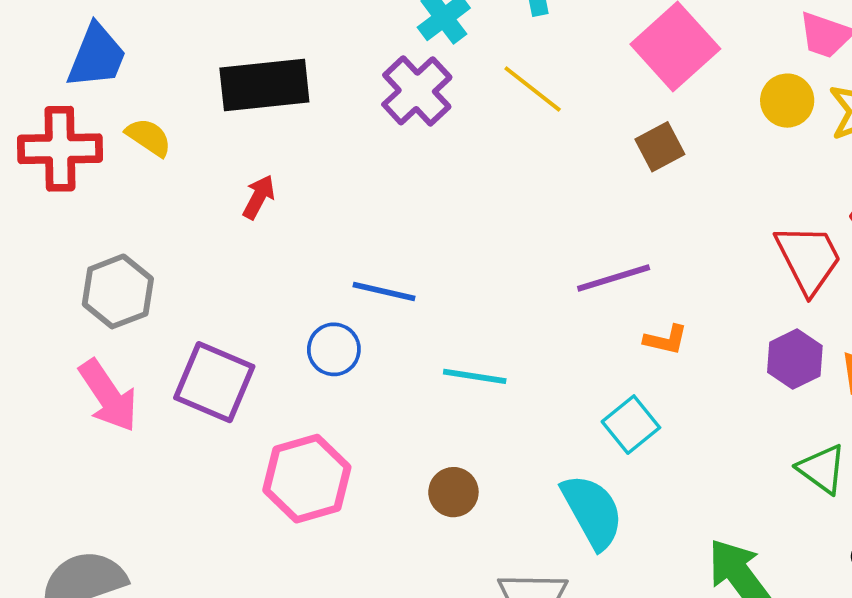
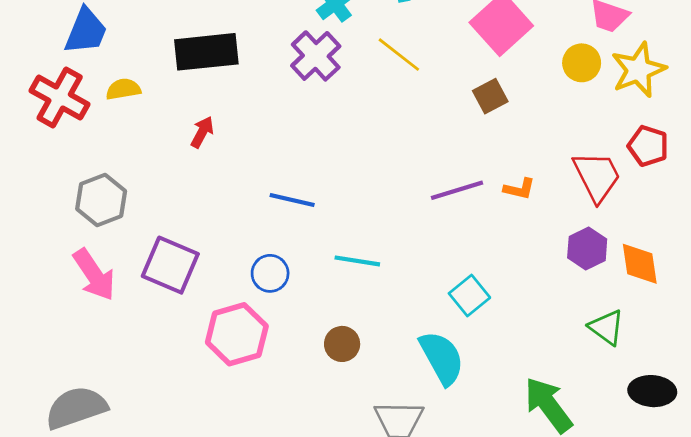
yellow semicircle: (149, 137) -> (123, 89), turned -44
red cross: (60, 149) -> (60, 97), turned 30
orange L-shape: (666, 340) -> (519, 189), moved
blue circle: (334, 349) -> (270, 273), moved

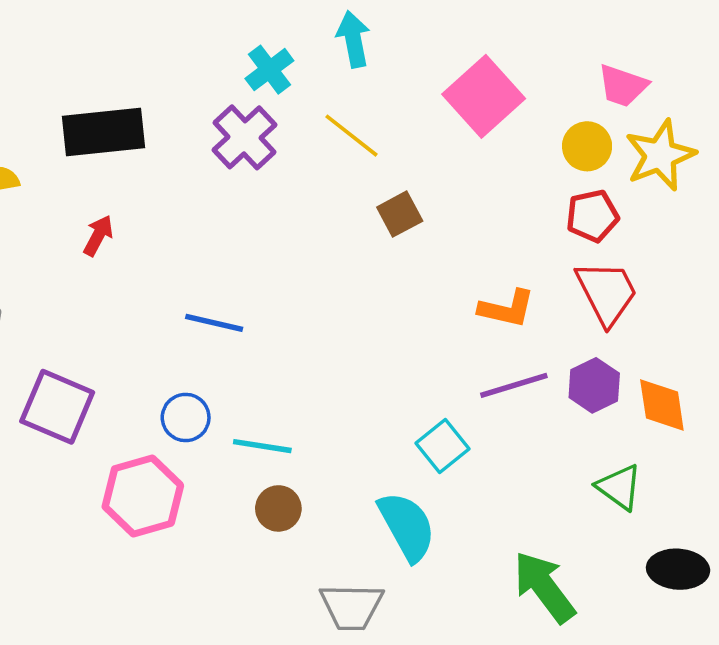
brown square: (490, 96) -> (400, 214), moved
red pentagon: (648, 146) -> (592, 216), moved, turned -30
orange L-shape: (519, 189) -> (507, 309), size x1.4
purple line: (457, 190) -> (514, 385), moved
cyan line: (357, 261) -> (262, 446), moved

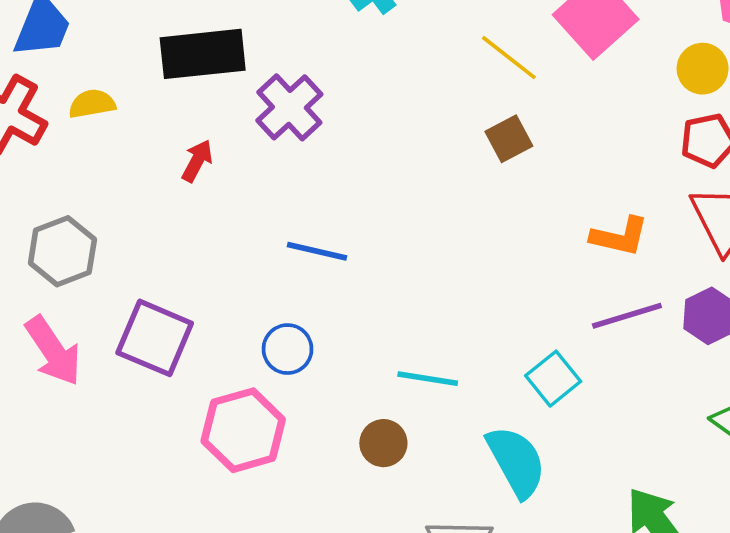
yellow line: (352, 136) -> (509, 58), moved
purple cross: (244, 137) -> (289, 107), moved
cyan line: (262, 446) -> (428, 379), moved

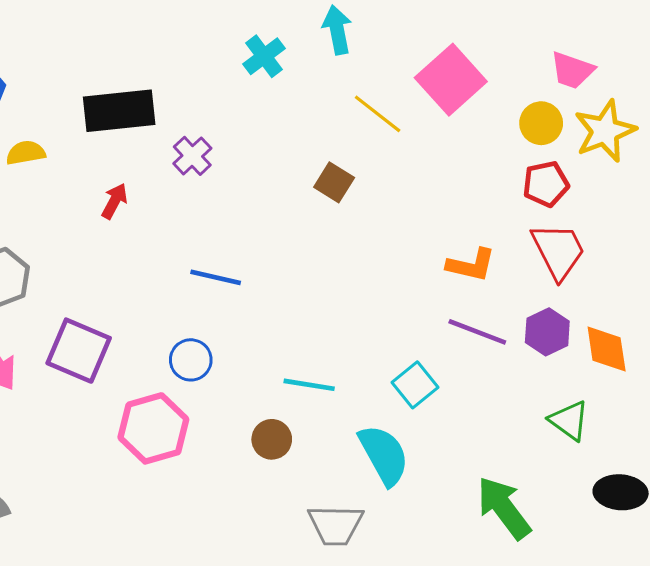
purple cross: (289, 107) -> (192, 156), size x0.7
brown square: (509, 139) -> (334, 182), moved, turned -30
purple line: (627, 316) -> (477, 332), turned 38

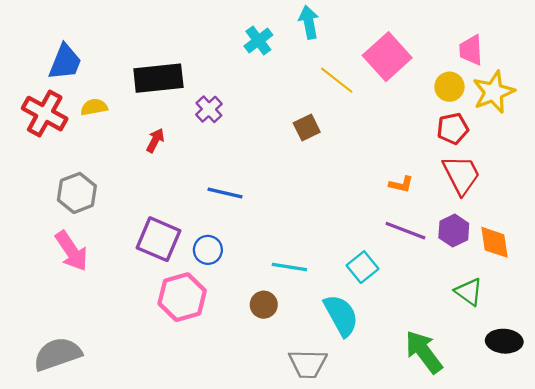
pink trapezoid: (572, 70) -> (471, 50), turned 68
brown square: (334, 182) -> (307, 127), turned 32
orange L-shape: (471, 265) -> (401, 184), size x0.7
purple square: (79, 351) -> (158, 239), moved

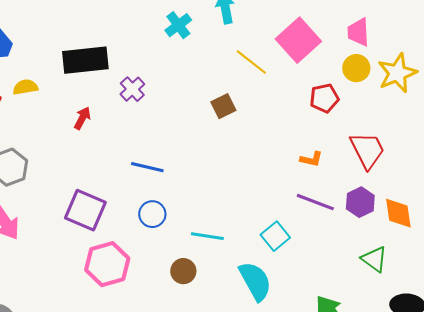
pink trapezoid: (471, 50) -> (358, 32), moved
red pentagon: (453, 129) -> (324, 98), moved
blue circle: (208, 250) -> (152, 214), moved

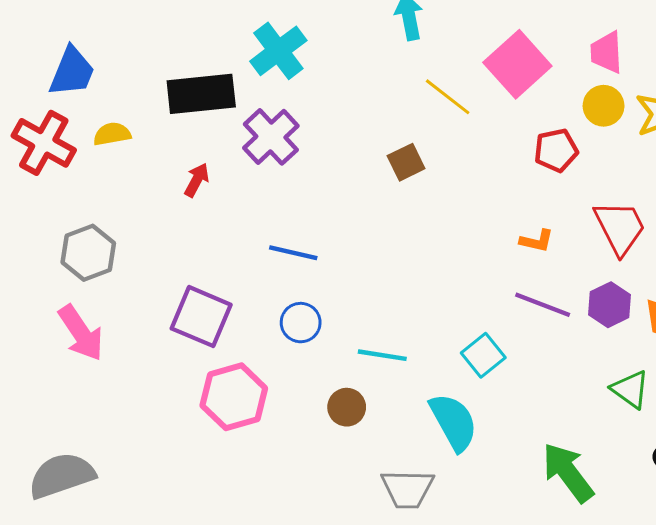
cyan cross: (178, 25) -> (278, 51), moved, size x1.4
purple cross: (132, 89) -> (271, 137), size x1.5

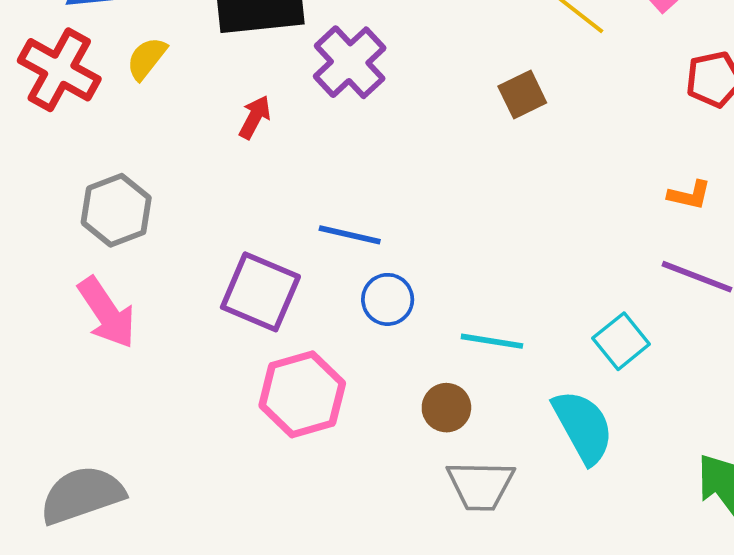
yellow semicircle: (112, 134) -> (147, 58), turned -42
blue line: (293, 253) -> (350, 235), moved
gray trapezoid: (408, 489) -> (481, 485), moved

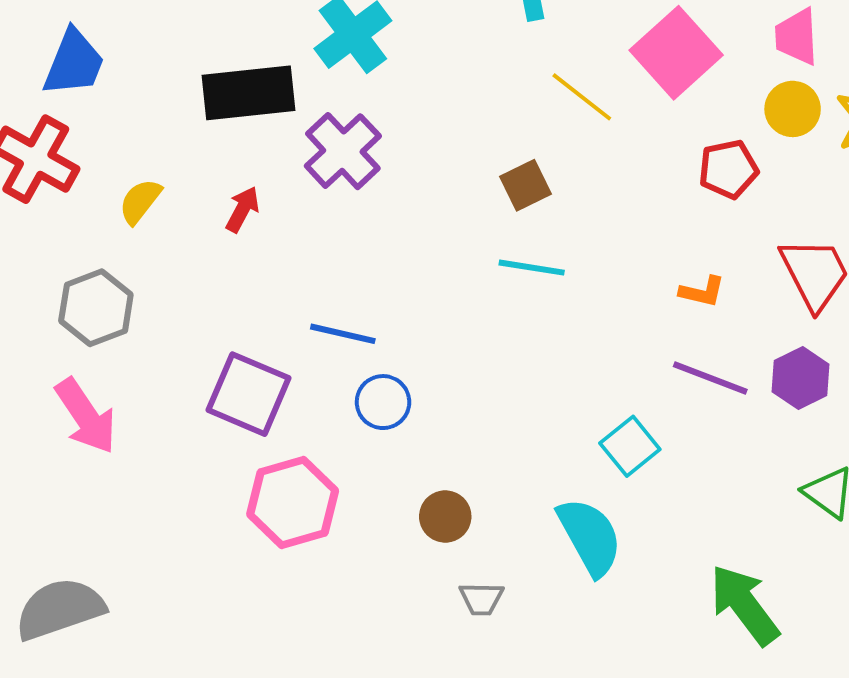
yellow semicircle: (147, 58) -> (140, 201), moved
cyan line: (492, 341) -> (532, 268), moved
gray trapezoid: (481, 485) -> (481, 599), size x0.6

